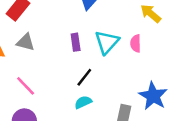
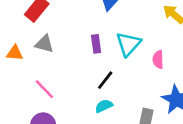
pink semicircle: (136, 43) -> (158, 59), moved

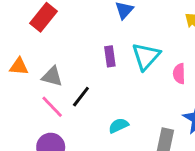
gray triangle: (44, 44) -> (52, 76), moved
black line: (105, 80) -> (81, 97), moved

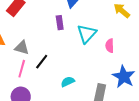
purple rectangle: (110, 56) -> (60, 23), moved
pink line: (52, 107) -> (22, 69), turned 60

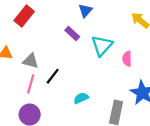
purple rectangle: (60, 23) -> (72, 34), turned -40

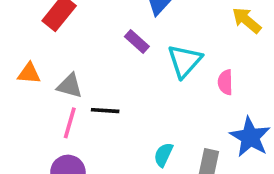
black line: (53, 76) -> (105, 111), turned 56
cyan semicircle: (81, 98) -> (163, 155), moved, turned -40

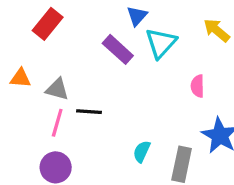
purple rectangle: (137, 42) -> (118, 49), size x1.4
cyan triangle: (185, 61) -> (161, 43), moved

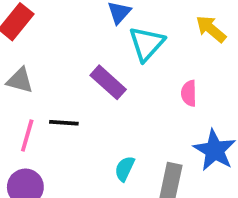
purple rectangle: (118, 49) -> (108, 82), moved
gray triangle: (57, 89) -> (20, 80), moved

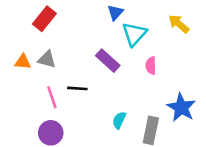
pink semicircle: (189, 93) -> (151, 66), moved
pink line: (27, 136) -> (52, 97), turned -35

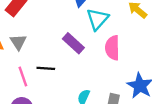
gray triangle: (47, 59) -> (18, 42), turned 42
pink semicircle: (151, 66) -> (112, 48), size x1.5

